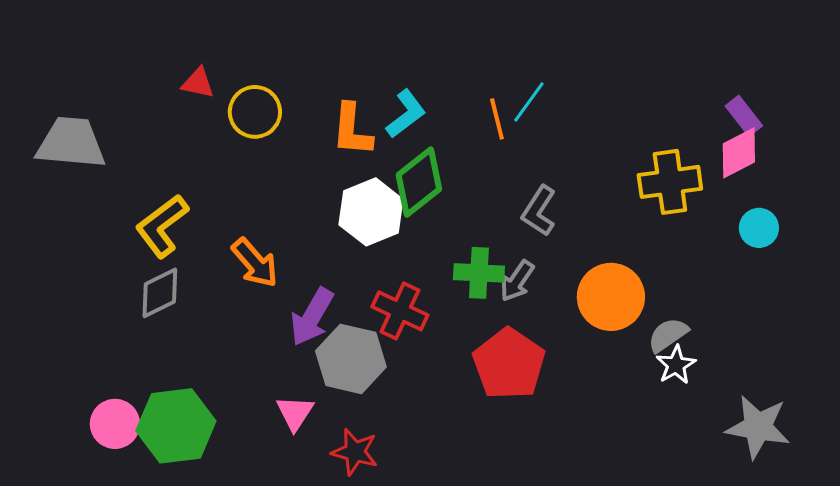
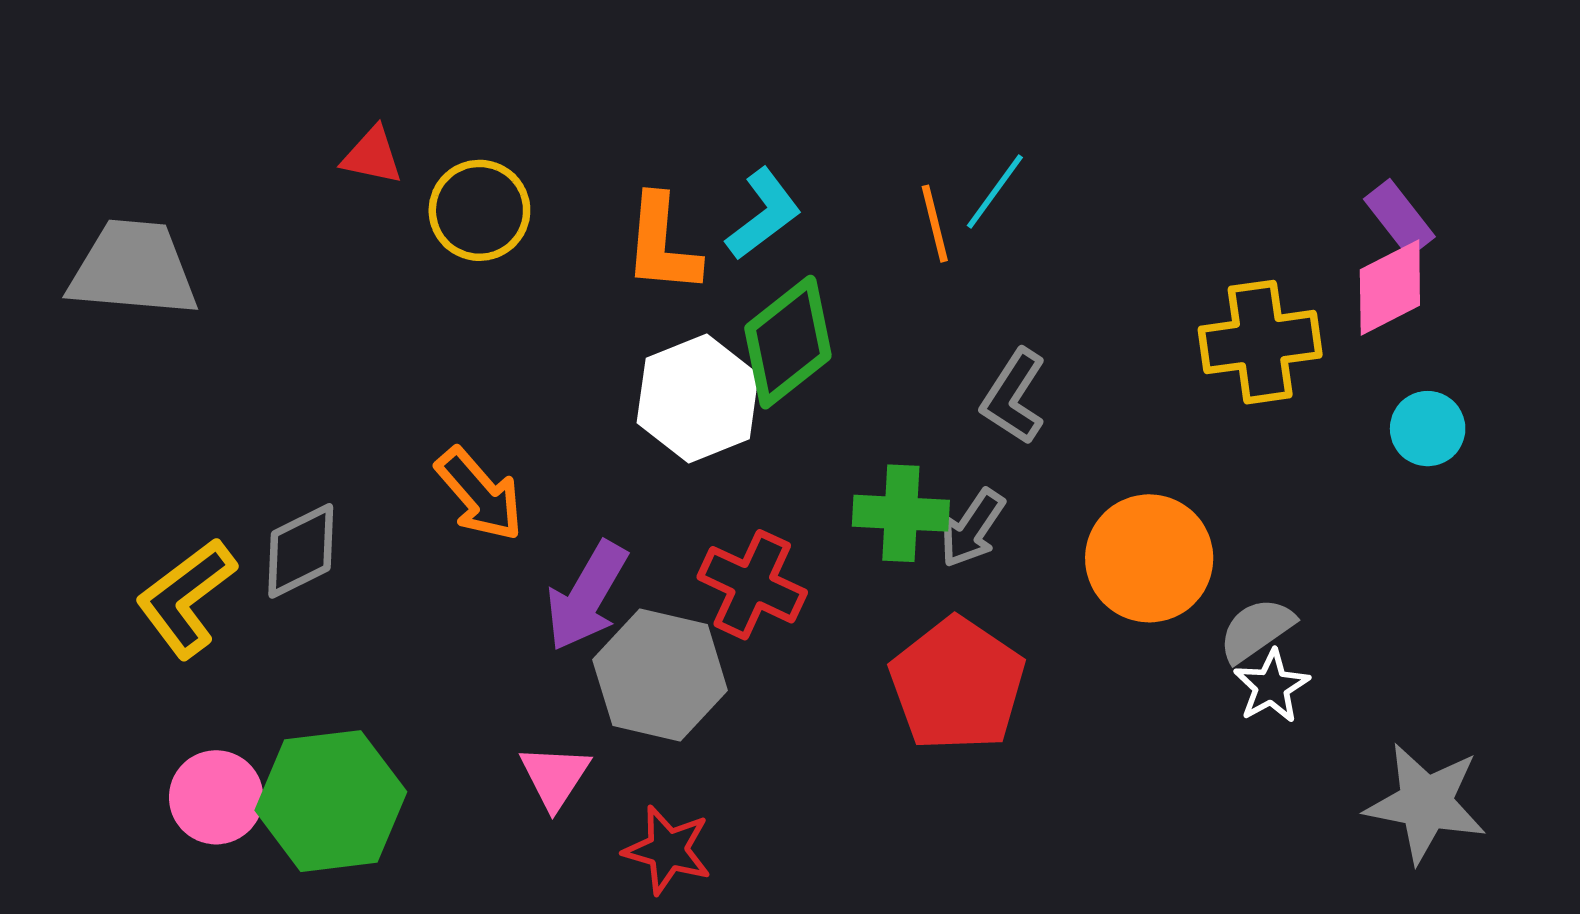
yellow L-shape: (162, 226) -> (186, 598), moved

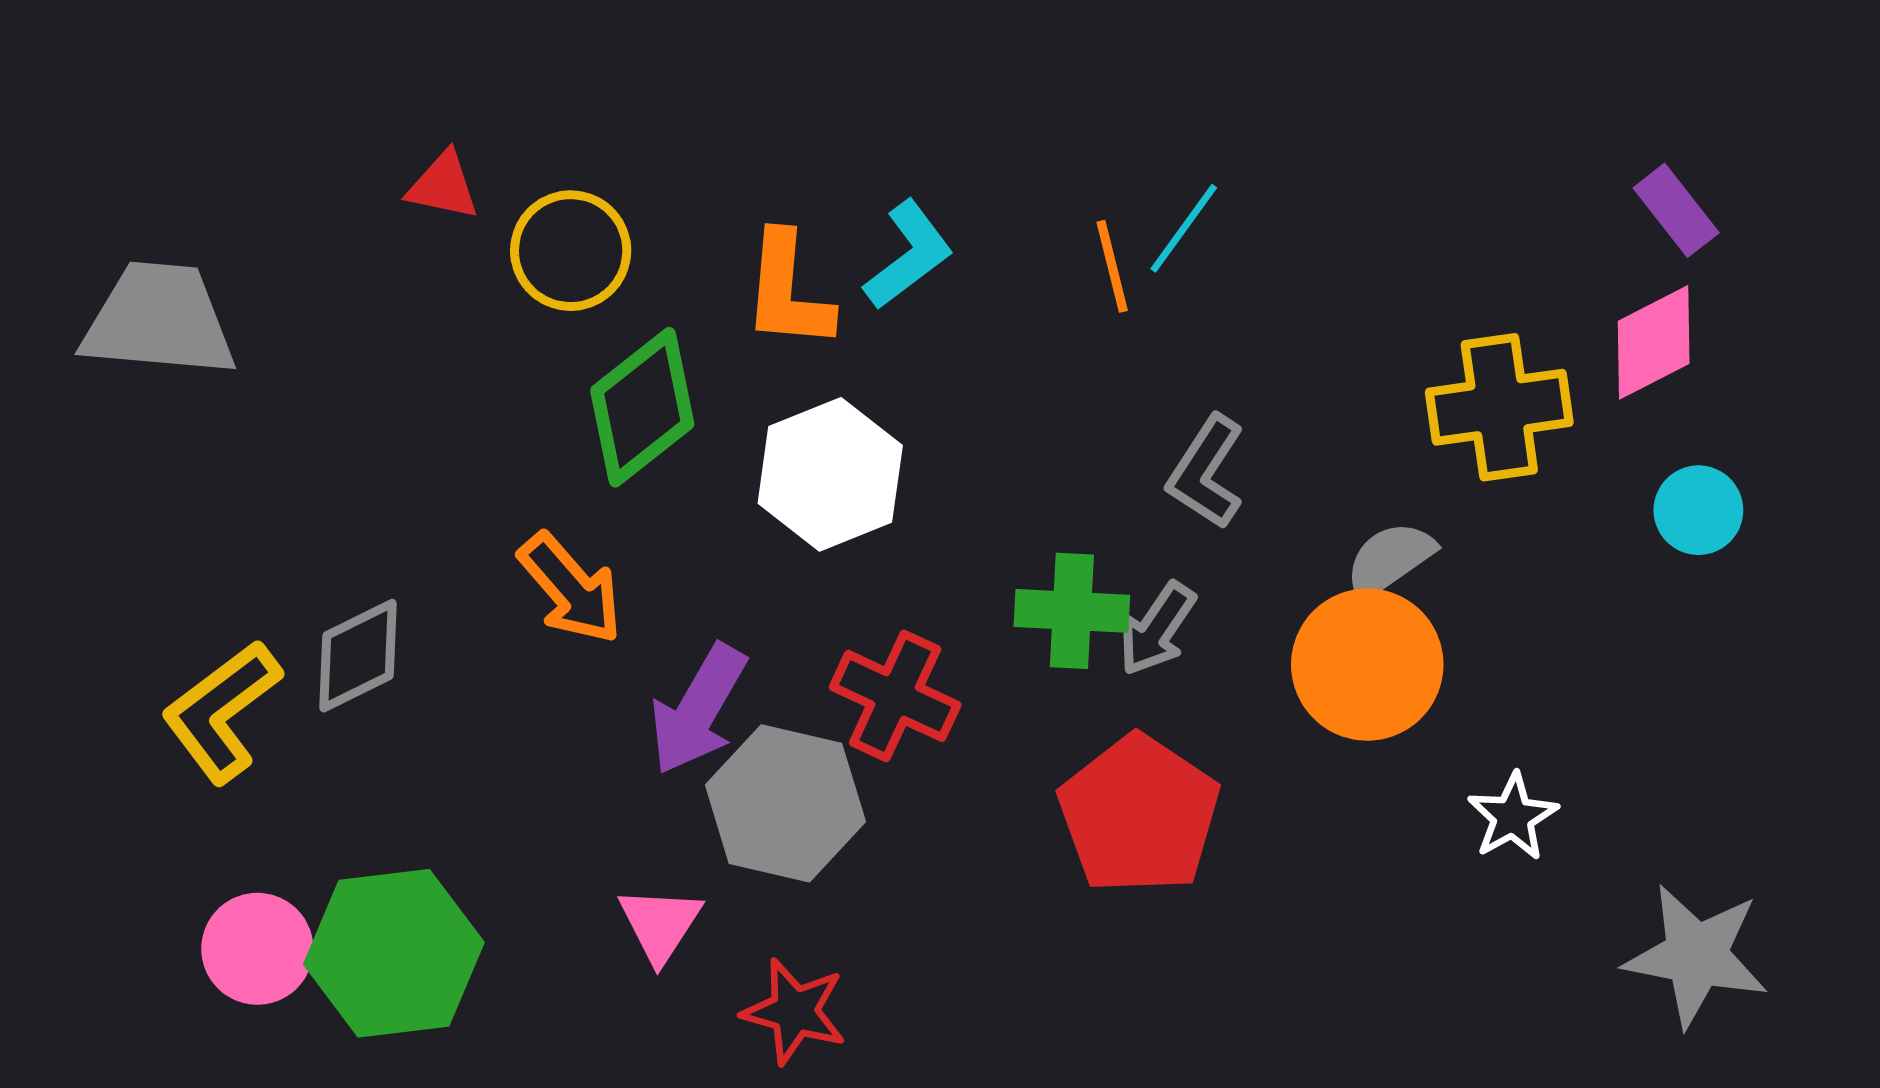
purple rectangle: (1399, 218) -> (1676, 210), moved
green diamond: (788, 342) -> (642, 407), moved
gray semicircle: (1256, 630) -> (1390, 559), moved

